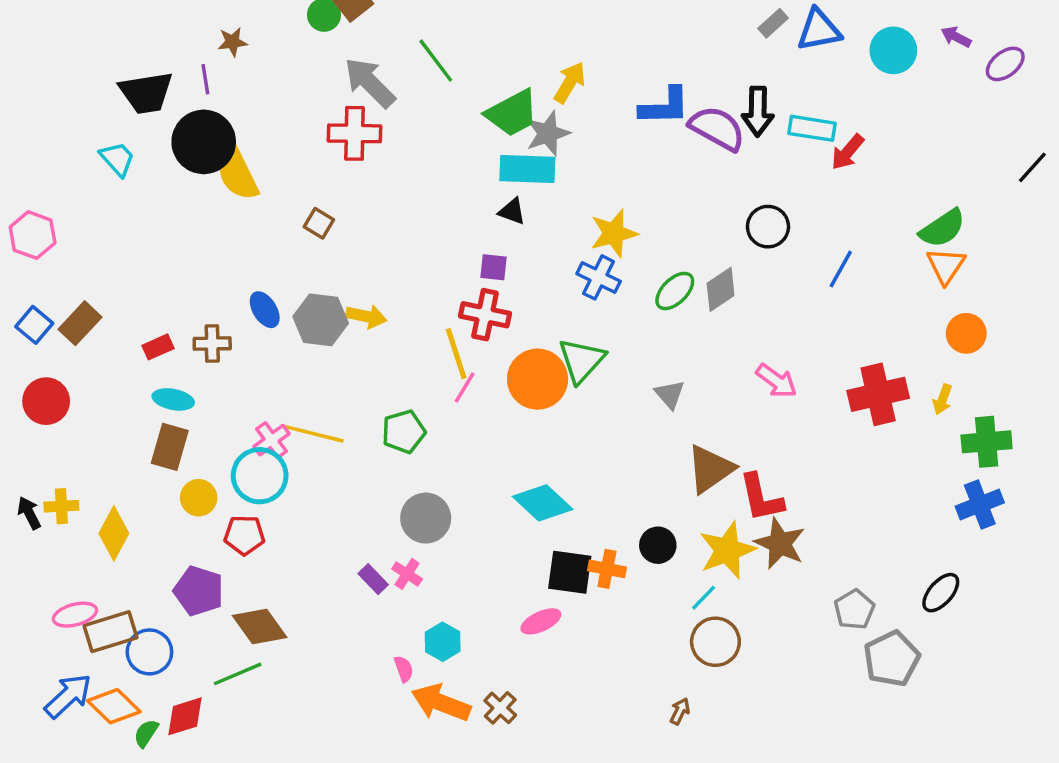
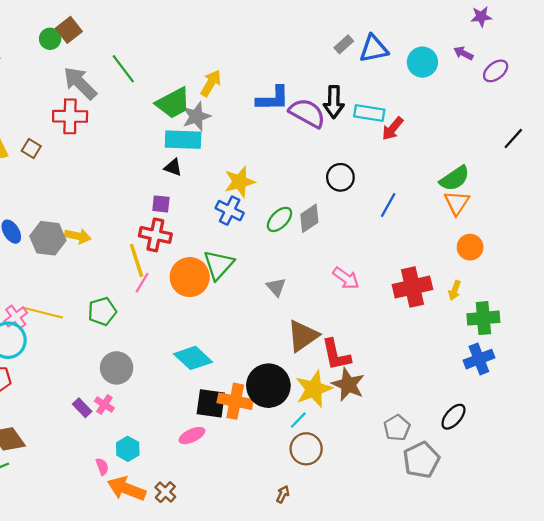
brown square: (319, 223) -> (31, 148), moved
black circle: (658, 545) -> (268, 386), size x1.8
orange cross: (607, 569) -> (235, 401), size x1.4

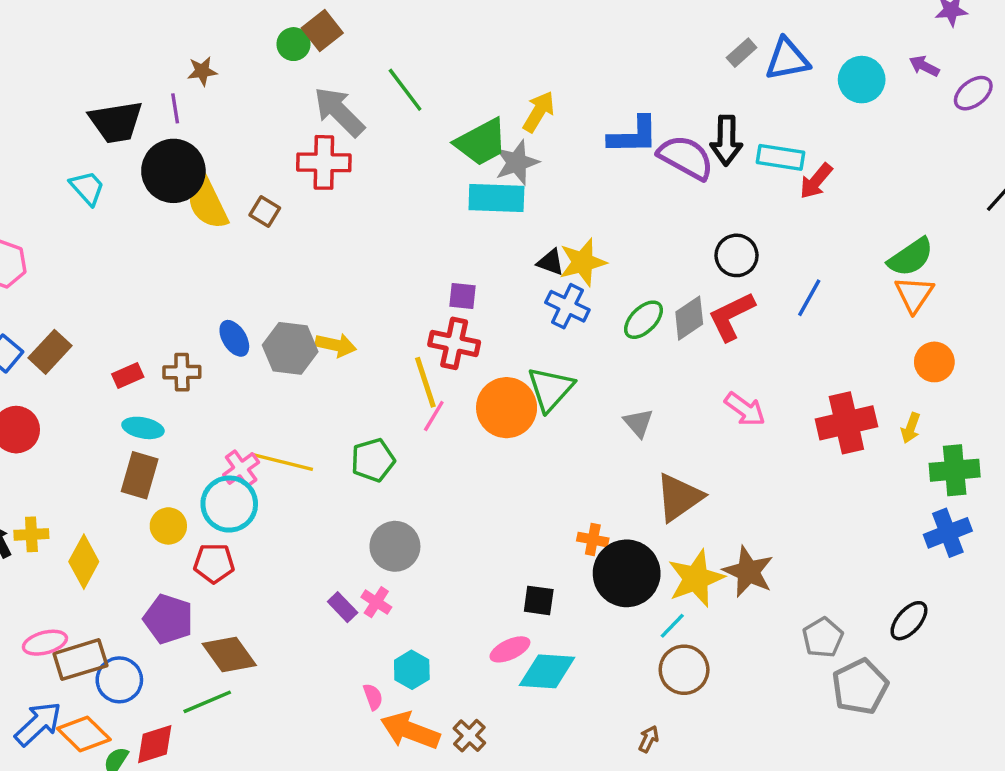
black triangle: (173, 167) -> (551, 262), moved
red L-shape: (336, 355) -> (731, 316), moved, turned 76
cyan diamond: (193, 358) -> (547, 671), moved, turned -39
orange cross: (235, 401) -> (593, 540), moved, size x0.6
black square: (211, 403) -> (539, 600), size x0.7

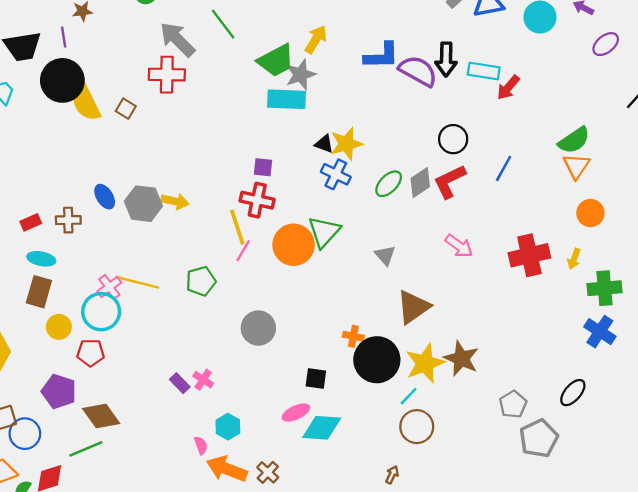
purple ellipse: (973, 93) -> (606, 44), moved
blue cross: (948, 533) -> (600, 332), turned -36
gray circle: (395, 546) -> (258, 328), moved

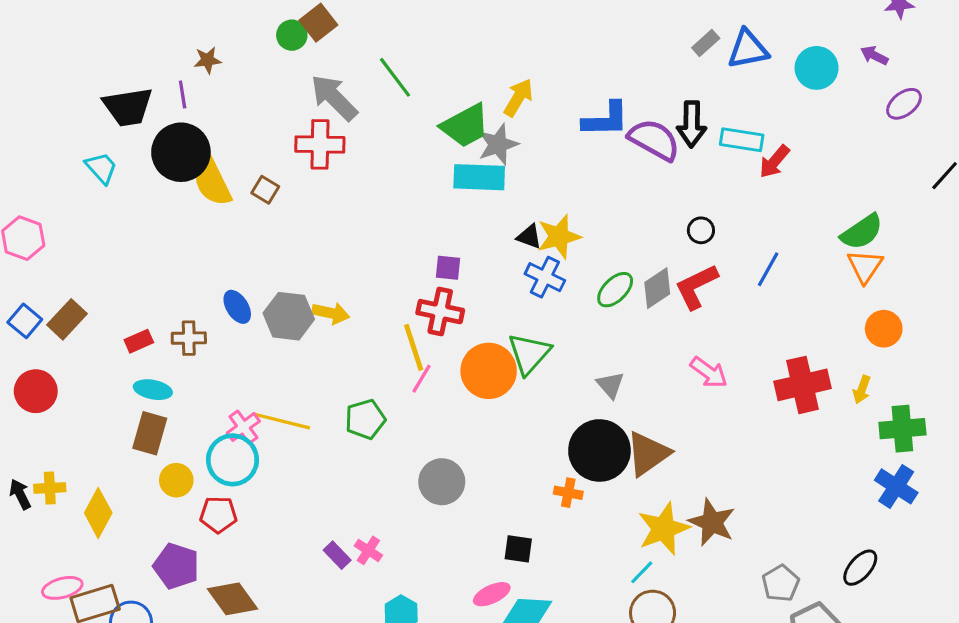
black circle: (453, 139) -> (701, 230), size x0.7
black circle: (377, 360) -> (599, 450), moved

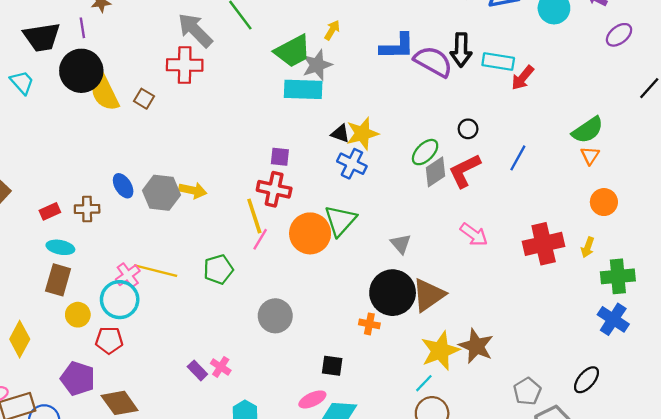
yellow arrow: (518, 98) -> (332, 30), size x0.7
orange triangle: (865, 266) -> (590, 156), size x0.7
green ellipse: (615, 290) -> (425, 152), moved

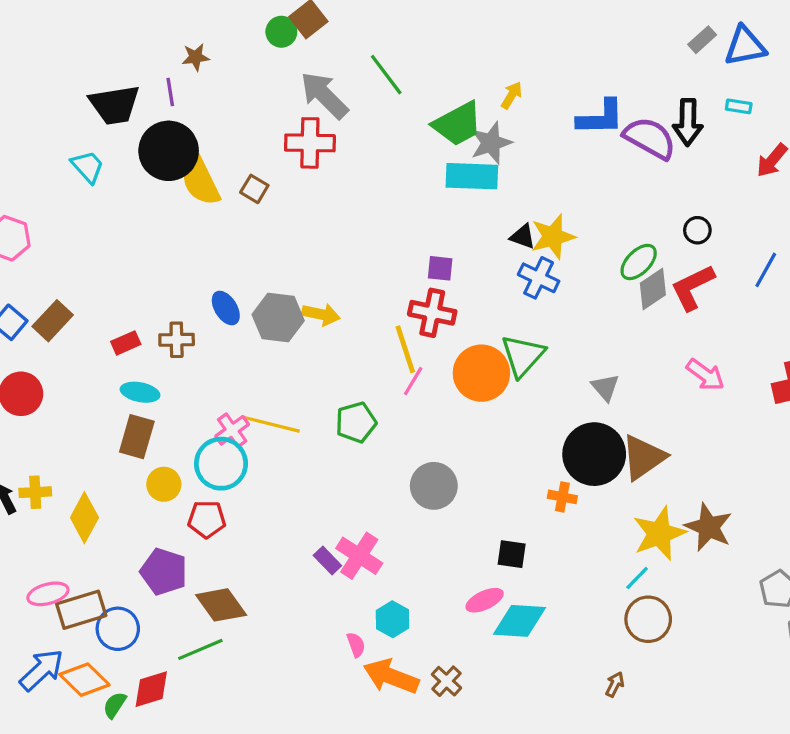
cyan rectangle: (498, 62) -> (739, 106), moved, size x0.6
pink cross: (221, 367) -> (359, 556), size x1.6

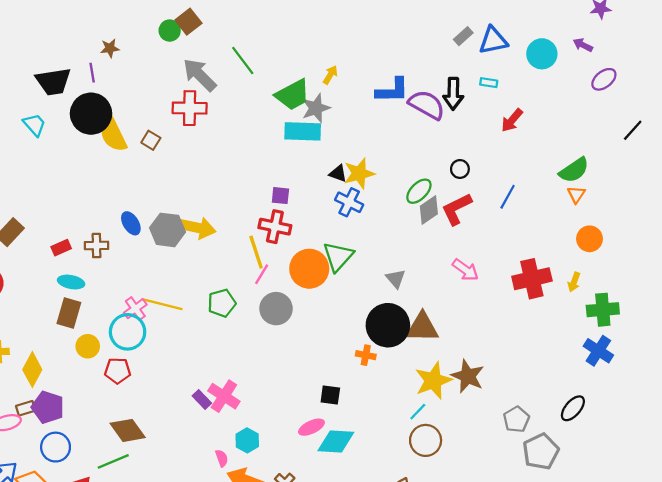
yellow arrow: (321, 314) -> (197, 228), size x1.4
brown triangle: (643, 457) -> (422, 327), turned 36
gray circle: (434, 486) -> (276, 309), moved
purple pentagon: (164, 572) -> (48, 407), moved
brown rectangle: (81, 610) -> (26, 408), moved, size x0.6

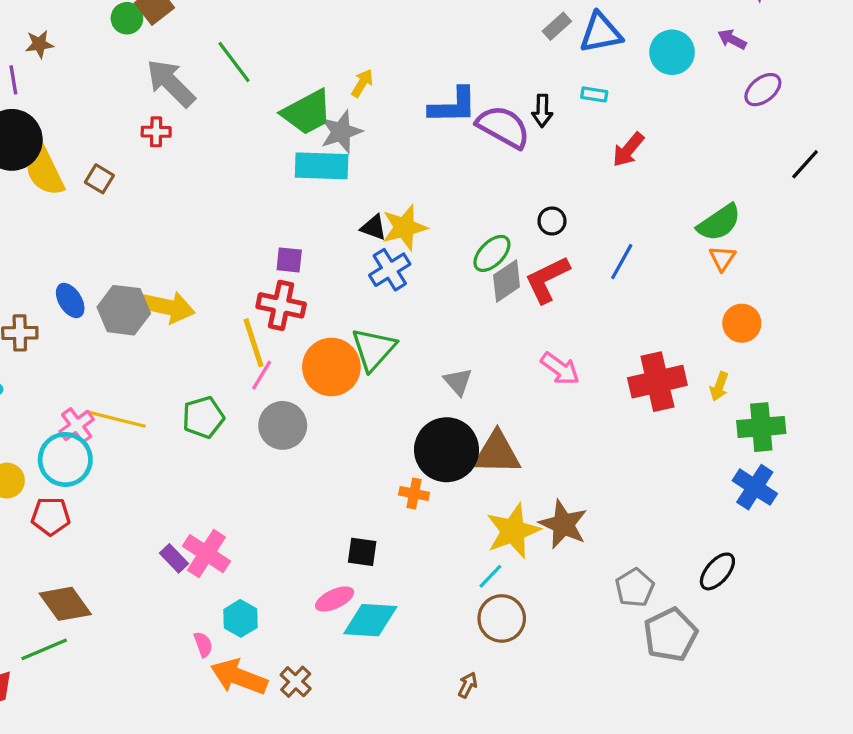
black arrow: (453, 94) -> (542, 111), size x0.7
red cross: (190, 108) -> (156, 132), size x0.6
blue cross: (349, 202) -> (390, 270), turned 32

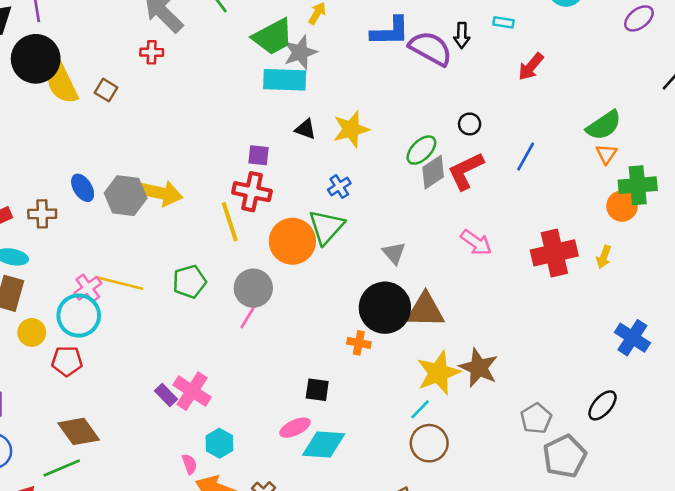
black triangle: (374, 227) -> (305, 129), moved
blue cross: (390, 270) -> (339, 187), moved, size x0.7
pink line: (262, 375) -> (248, 317), moved
green cross: (761, 427) -> (638, 185), moved

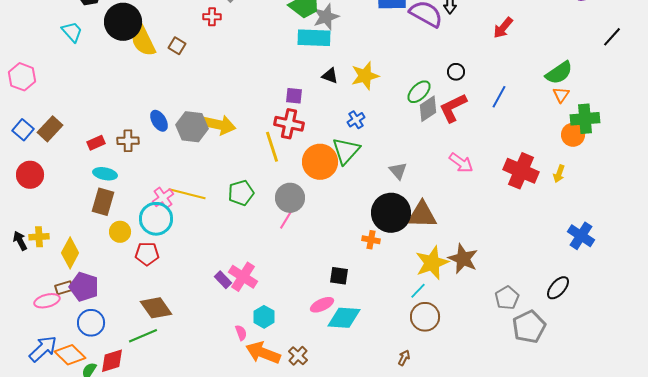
red cross: (554, 253) -> (521, 171), turned 36

